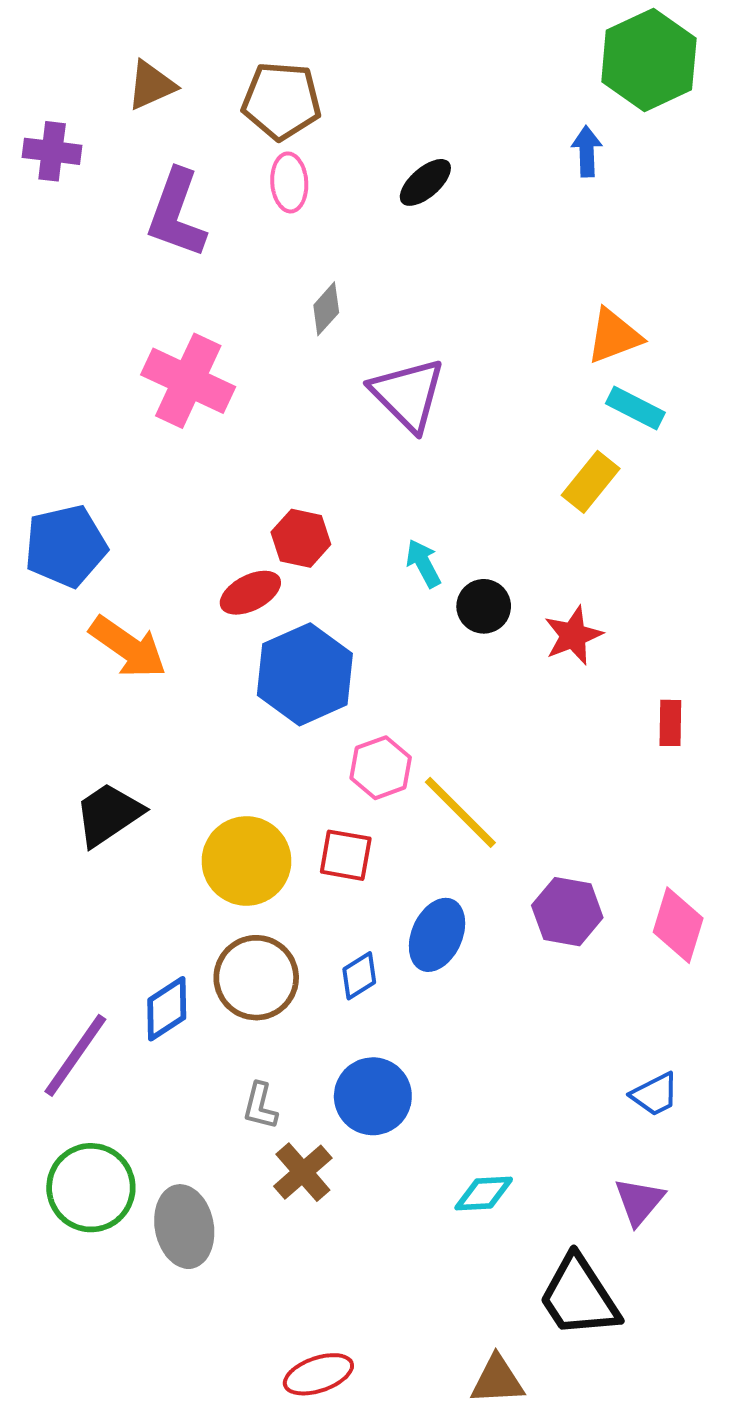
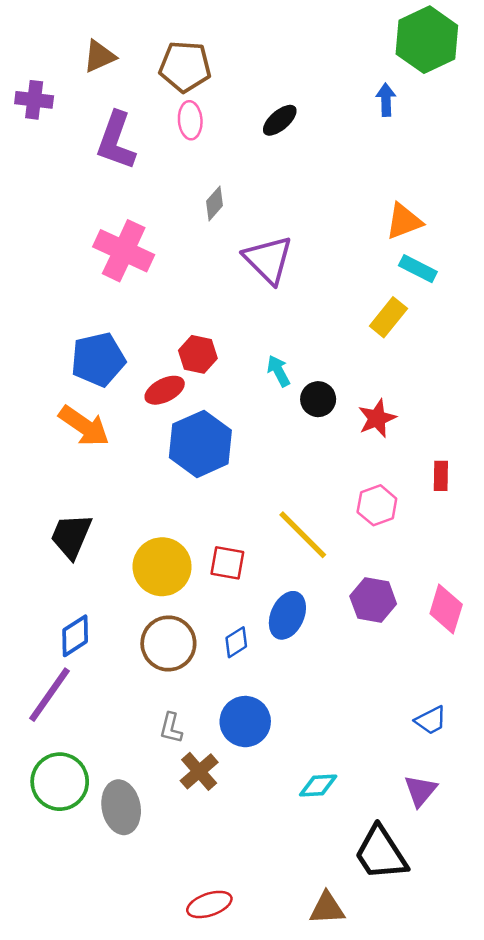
blue pentagon: (66, 546) -> (98, 359), moved
pink hexagon: (381, 768) -> (377, 505), moved
black trapezoid: (108, 814) -> (71, 536), turned -33
blue diamond: (167, 1009) -> (75, 636), moved

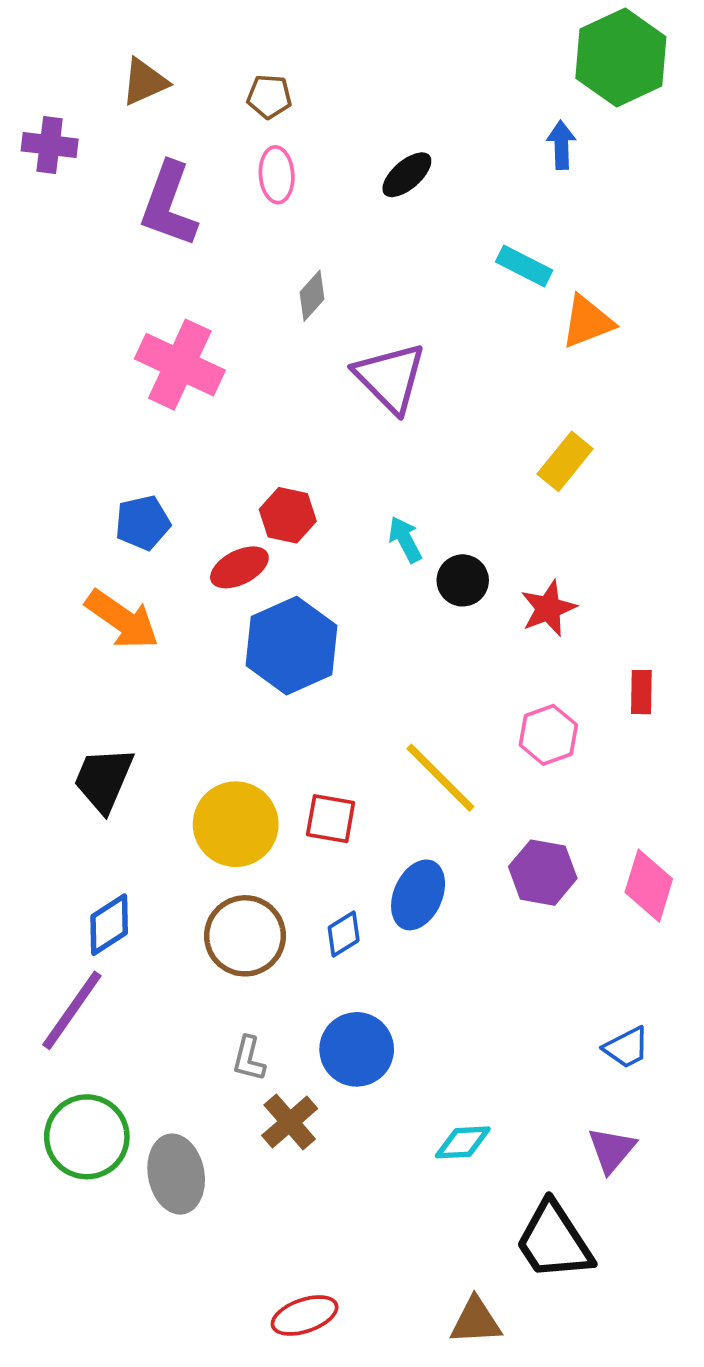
brown pentagon: (185, 67) -> (269, 97), size x0.6
cyan rectangle: (418, 269) -> (524, 266), moved
blue pentagon: (98, 359) -> (143, 523), size x0.7

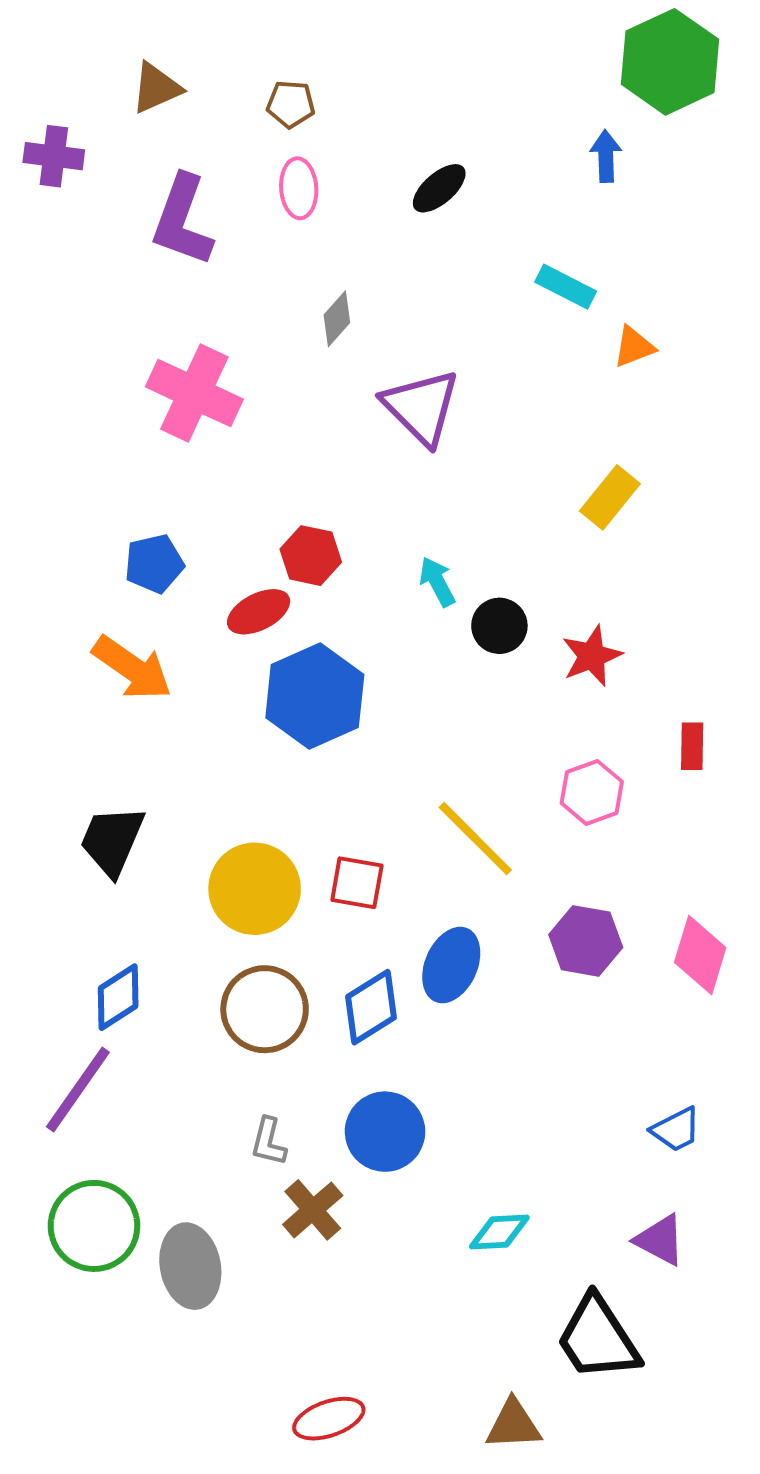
orange triangle: (587, 322) -> (634, 347), size x0.7
blue diamond: (344, 934) -> (371, 1007), size x1.5
purple triangle: (612, 1150) -> (660, 1240), turned -42

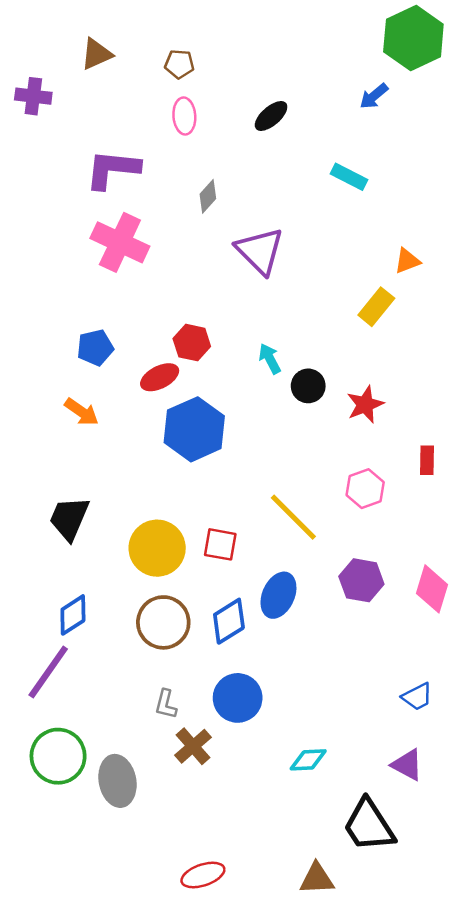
blue arrow: (606, 156) -> (374, 96), turned -128
purple L-shape: (182, 220) -> (113, 169), moved, turned 76
orange triangle: (634, 347) -> (407, 261), moved
orange arrow: (132, 668) -> (82, 412), size x0.7

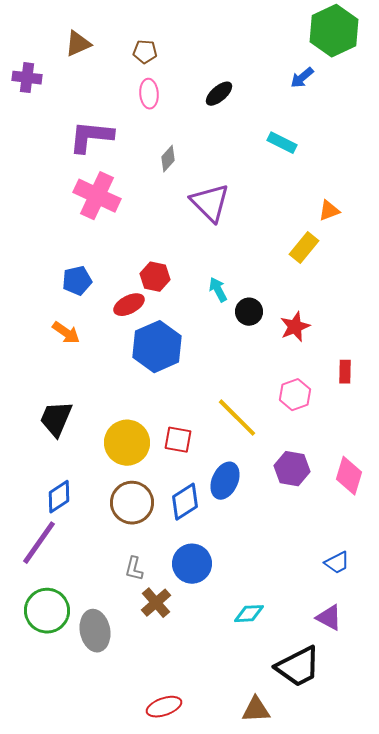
black trapezoid: (369, 825) -> (298, 667), turned -84

